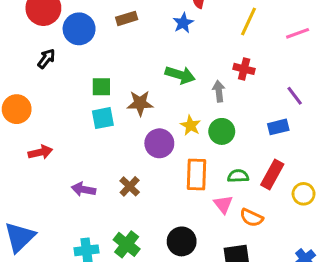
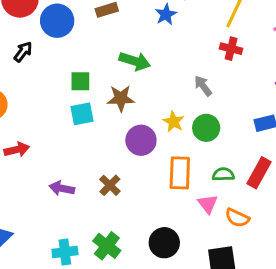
red cross: (244, 69) -> (231, 49), moved
green arrow: (180, 75) -> (135, 61), moved
gray arrow: (219, 91) -> (203, 86), turned -30

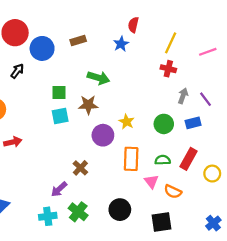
gray arrow: (203, 86) -> (183, 96), moved, turned 56
green circle: (206, 128) -> (164, 124), moved
purple arrow: (62, 188) -> (59, 189), moved, turned -54

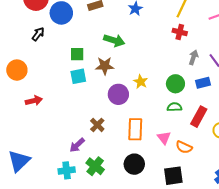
orange rectangle: (131, 159) -> (135, 129), moved
green semicircle: (163, 160) -> (174, 107), moved

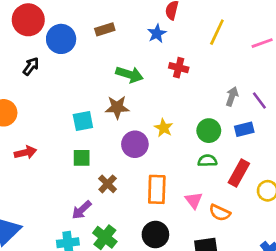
red cross: (180, 32) -> (179, 68), moved
green square: (77, 54) -> (82, 158), moved

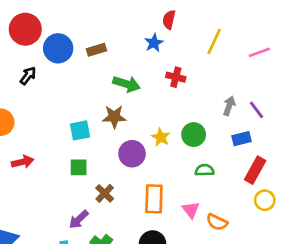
brown rectangle: (105, 29) -> (96, 50), moved
green circle: (209, 131) -> (194, 135), moved
red rectangle: (239, 173) -> (255, 170), moved

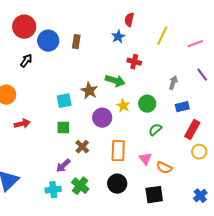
brown rectangle: (96, 50) -> (76, 42), turned -64
green arrow: (127, 84) -> (115, 81), moved
purple line: (257, 110) -> (202, 75), moved
brown star: (114, 117) -> (89, 91), turned 30
green semicircle: (205, 170) -> (155, 130), turned -40

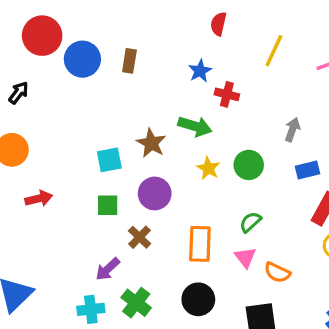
blue star: (118, 37) -> (200, 71), moved
black arrow: (26, 61) -> (19, 93), moved
purple circle: (102, 118) -> (155, 193), moved
green semicircle: (155, 130) -> (250, 222), moved

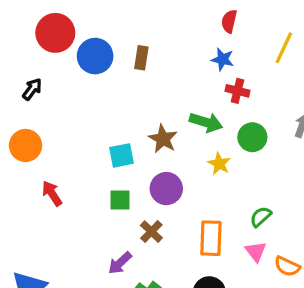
blue star: (200, 71) -> (223, 59), moved, turned -30
green circle: (249, 165) -> (252, 137), moved
red arrow: (39, 199) -> (52, 193), turned -110

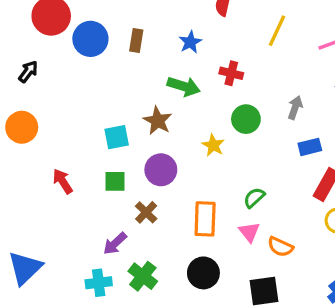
blue star: (223, 59) -> (190, 42), moved, turned 30
green arrow: (206, 122) -> (184, 86), moved
red arrow: (52, 193) -> (63, 181), moved

